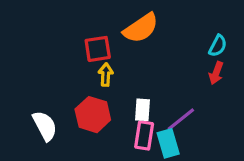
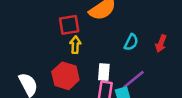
cyan semicircle: (218, 46) -> (131, 42), moved

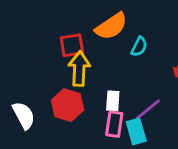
cyan semicircle: (131, 42) -> (139, 47), moved
yellow arrow: (75, 45) -> (79, 69), size x1.6

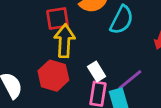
cyan semicircle: (139, 47) -> (122, 20), size x1.5
white rectangle: (113, 101) -> (97, 71), turned -36

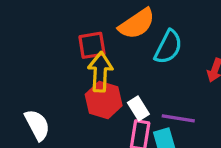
red hexagon: (53, 76) -> (104, 100), moved
purple line: (130, 80) -> (178, 118), turned 48

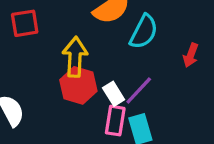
red square: (92, 45) -> (25, 23), moved
purple line: (178, 118) -> (139, 90), moved, turned -56

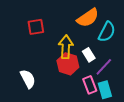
white rectangle: (114, 94) -> (89, 55), moved
pink rectangle: (115, 121) -> (90, 85), turned -30

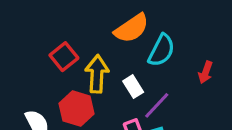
red square: (36, 27) -> (64, 57), moved, turned -30
red hexagon: (68, 64) -> (77, 109), moved

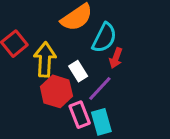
red arrow: (206, 72) -> (116, 58), moved
red hexagon: (77, 109) -> (56, 91), moved

